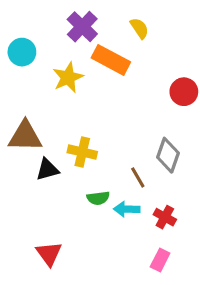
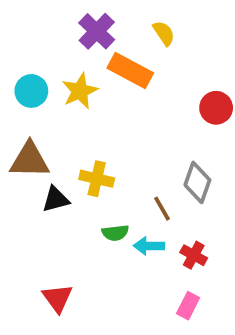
cyan circle: (22, 52) -> (31, 91), moved

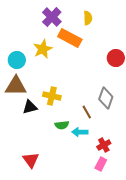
yellow semicircle: (164, 33) -> (88, 18), turned 32
cyan circle: (31, 91) -> (17, 60), moved
red cross: (194, 255) -> (104, 145), moved, turned 32

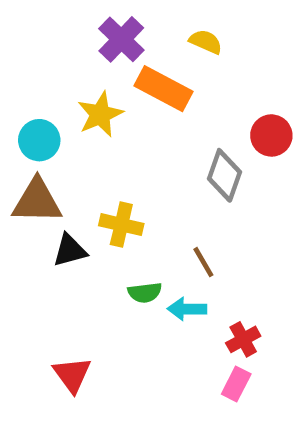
yellow semicircle: (88, 18) -> (206, 42), turned -64
gray diamond: (106, 98) -> (224, 175), moved

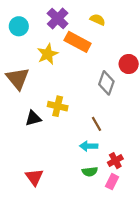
cyan circle: (39, 140) -> (19, 26), moved
brown triangle: (37, 201) -> (18, 78), moved, turned 50
green semicircle: (145, 293) -> (90, 172), moved

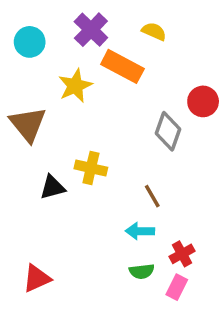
red triangle: (34, 177) -> (37, 278), moved, turned 42

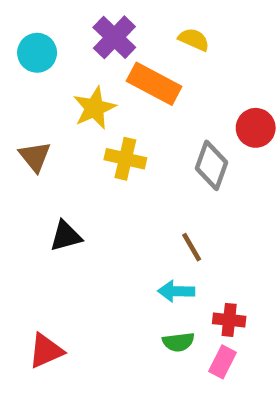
brown triangle: (28, 124) -> (35, 157), size x0.7
yellow cross: (91, 168) -> (125, 159), moved
red cross: (182, 254) -> (229, 320), turned 35

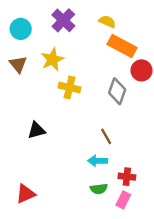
orange rectangle: (154, 84) -> (122, 46), moved
brown triangle: (35, 157) -> (18, 64), moved

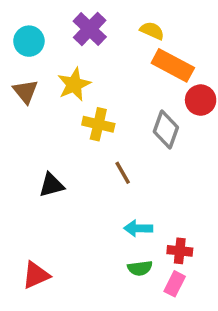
brown line: (106, 136) -> (123, 173), moved

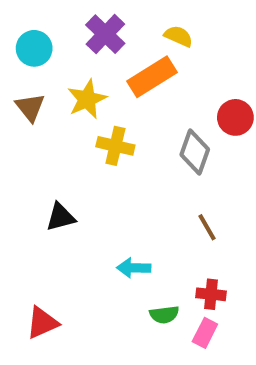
orange rectangle: (173, 65) -> (152, 77), moved, turned -60
brown line: (123, 173) -> (207, 227), moved
cyan arrow: (138, 228) -> (134, 268), moved

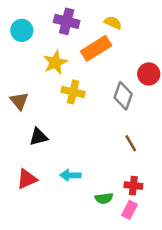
purple cross: (105, 34) -> (67, 21), turned -30
brown triangle: (30, 107) -> (19, 101), moved
cyan arrow: (134, 268) -> (71, 175), moved
red triangle: (42, 323) -> (27, 179), moved

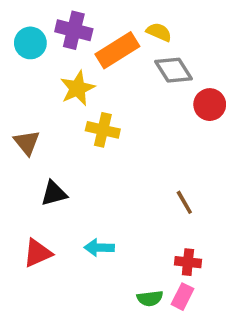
purple cross: (67, 21) -> (74, 30), moved
orange rectangle: (96, 48) -> (117, 50), moved
gray diamond: (123, 96) -> (173, 70), moved, turned -52
green semicircle: (104, 198) -> (150, 298), moved

